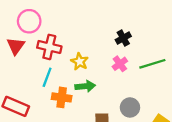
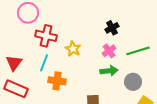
red triangle: (16, 46) -> (14, 63), moved
green arrow: (85, 86) -> (109, 71), moved
gray circle: (130, 107) -> (133, 82), moved

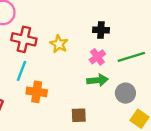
black cross: (112, 28) -> (101, 30), turned 32
yellow star: (73, 49) -> (59, 44), moved

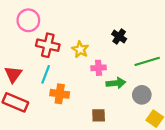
black cross: (101, 30) -> (119, 36), turned 32
pink cross: (97, 57) -> (99, 68), moved, turned 32

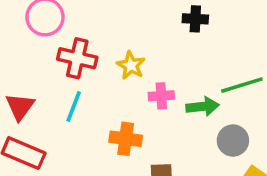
black cross: (119, 36) -> (195, 19), moved, turned -32
green arrow: (116, 83) -> (202, 107), moved
orange cross: (60, 94) -> (126, 139), moved

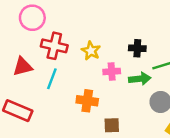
black cross: (195, 19) -> (137, 48), moved
red triangle: (20, 107) -> (23, 67), moved, turned 40

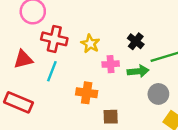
black cross: (137, 48) -> (136, 41), turned 35

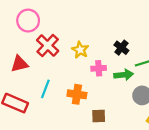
red cross: (54, 39) -> (48, 46), turned 30
cyan line: (52, 71) -> (45, 89), moved

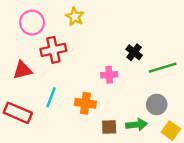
red cross: (48, 46) -> (53, 50), turned 35
yellow star: (80, 50) -> (75, 17), moved
green arrow: (124, 75) -> (136, 125), moved

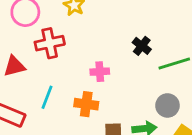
pink cross: (109, 75) -> (100, 72), moved

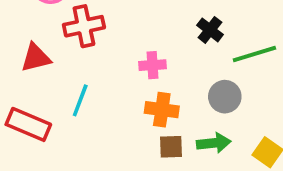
orange cross: (86, 104) -> (162, 110), moved
gray circle: (167, 105) -> (225, 97), moved

